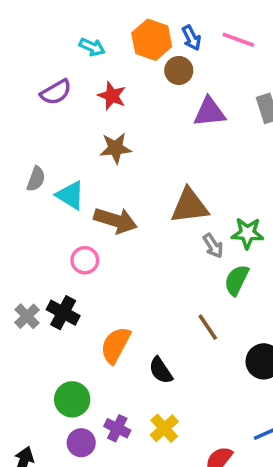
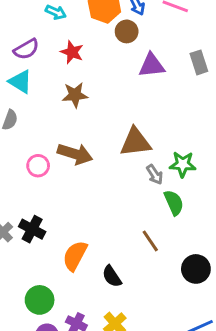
cyan triangle: (70, 195) -> (20, 82), moved
pink circle: (85, 260) -> (38, 166), moved
green semicircle: (237, 280) -> (174, 203), turned 130

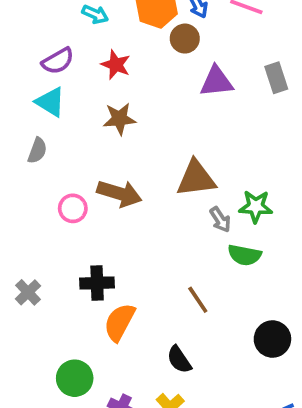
green semicircle: (174, 203) -> (244, 255), turned 125
black cross: (32, 229) -> (97, 283), moved, turned -30
brown line: (150, 241) -> (198, 300), moved
black semicircle: (112, 276) -> (179, 360), moved

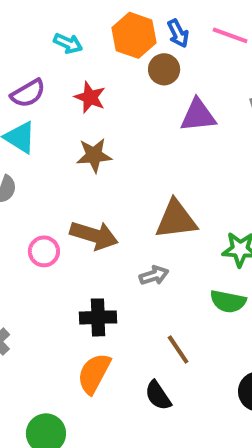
gray arrow: (220, 220) -> (154, 275), moved, turned -75
black cross: (97, 283) -> (98, 317), moved
black semicircle: (179, 360) -> (158, 395), moved

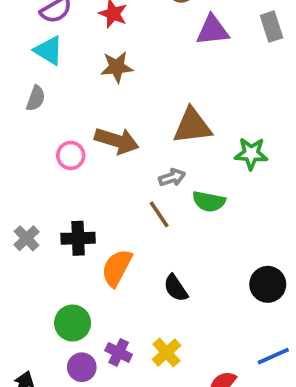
green semicircle: (228, 301) -> (209, 201), moved
black cross: (98, 317) -> (78, 238), moved
brown line: (178, 349) -> (159, 214), moved

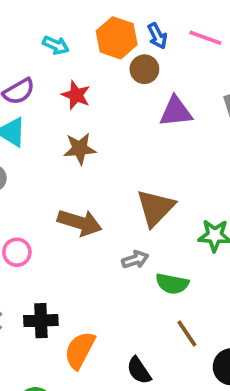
brown triangle: (192, 126) -> (156, 208), turned -39
pink circle: (71, 155) -> (17, 252), moved
brown line: (159, 214) -> (187, 334), moved

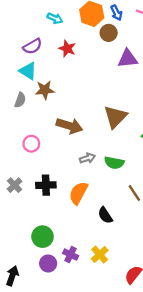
brown star: (80, 149) -> (45, 90), moved
gray arrow: (135, 260) -> (87, 158), moved
green semicircle: (172, 284) -> (114, 163), moved
orange semicircle: (80, 350) -> (78, 193), moved

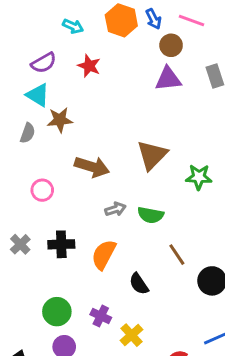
brown circle: (109, 33) -> (171, 45), moved
purple cross: (71, 255) -> (101, 316), moved

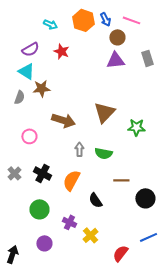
gray arrow: (115, 209) -> (79, 149), turned -72
black cross: (61, 244) -> (42, 173), turned 30
brown line: (177, 255) -> (121, 180), turned -56
green circle: (57, 312) -> (39, 209), moved

